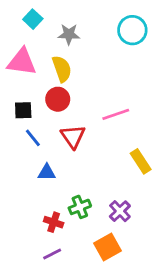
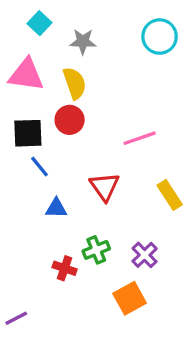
black square: (23, 110) -> (28, 133), size x1.4
red triangle: (73, 137) -> (105, 187), moved
purple line: (52, 254) -> (16, 318), moved

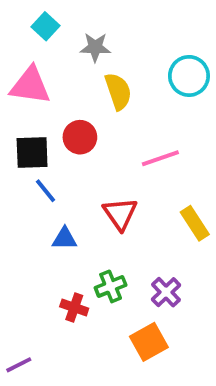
cyan circle: (160, 37) -> (189, 76), moved
yellow semicircle: (75, 83) -> (118, 91), moved

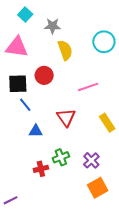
red cross: (74, 307) -> (41, 169), turned -32
orange square: (149, 342) -> (98, 188), moved

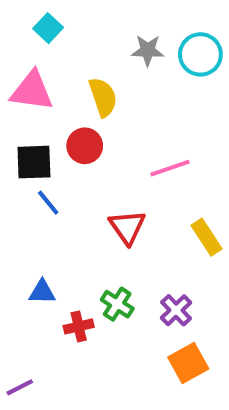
gray star: (52, 26) -> (148, 50), moved
cyan circle: (104, 42) -> (200, 54), moved
yellow semicircle: (65, 50) -> (103, 97), moved
blue triangle: (36, 131) -> (42, 292), moved
green cross: (61, 157) -> (117, 304), turned -35

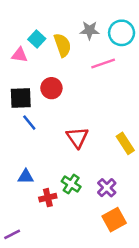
cyan square: (48, 28) -> (37, 39), moved
pink triangle: (32, 91) -> (20, 55), size x0.6
yellow semicircle: (103, 97) -> (63, 45), moved
pink line: (170, 168) -> (103, 64), moved

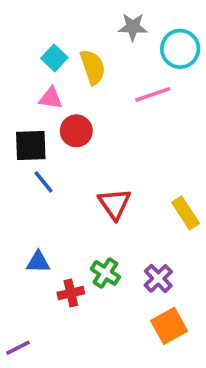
gray star: (90, 30) -> (133, 27), moved
pink triangle: (20, 55) -> (51, 98), moved

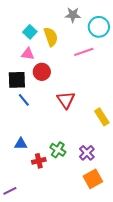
red triangle: (115, 204) -> (66, 100), moved

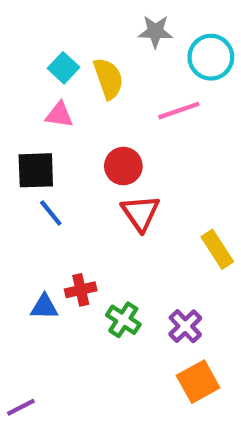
red circle: (42, 72) -> (123, 166), moved
red cross: (39, 161) -> (81, 290), moved

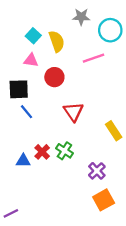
red circle: (123, 166) -> (54, 77), moved
red cross: (81, 290) -> (42, 152), turned -32
green cross: (123, 320) -> (64, 151), moved

